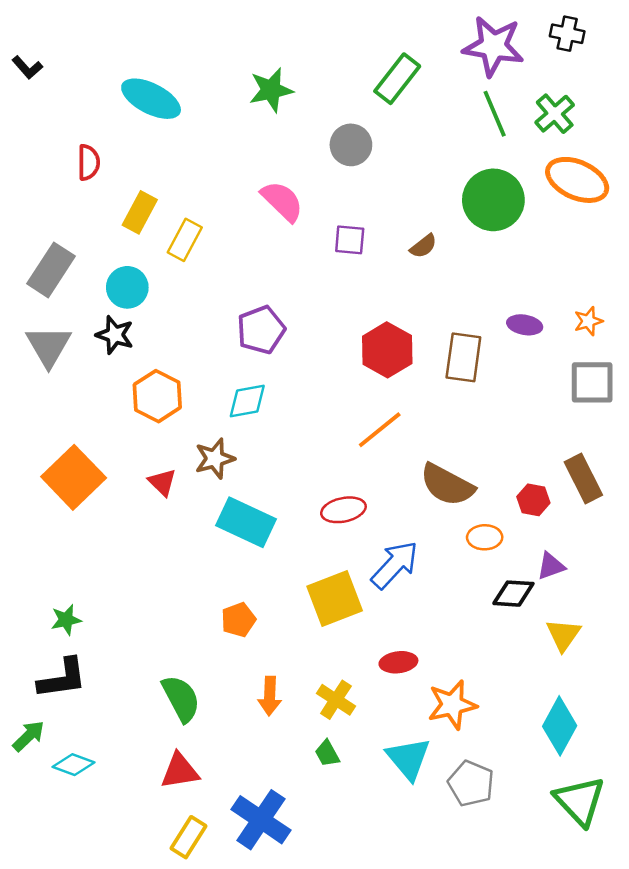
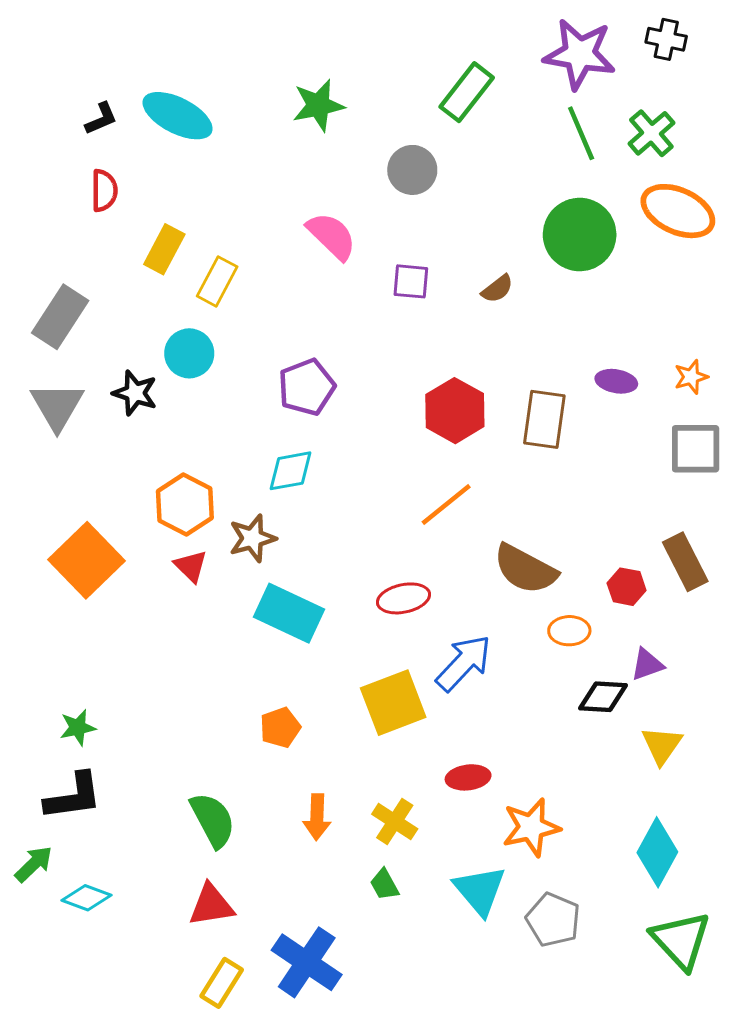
black L-shape: (27, 67) -> (101, 119), moved, turned -72
cyan circle: (127, 287) -> (189, 353), moved
orange hexagon: (157, 396) -> (185, 505), moved

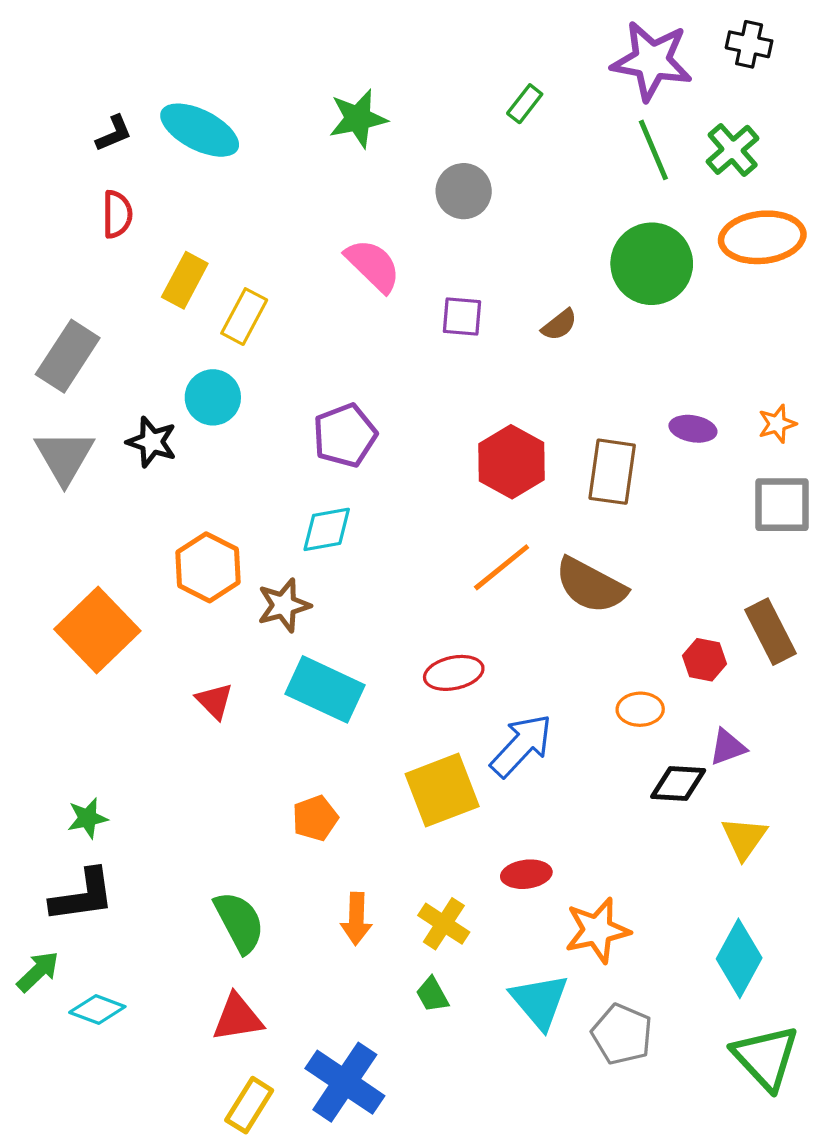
green rectangle: (467, 92) -> (525, 104), size x0.6
orange ellipse: (678, 211) -> (762, 237), turned -30
red triangle: (191, 566) -> (214, 701), moved
brown semicircle: (525, 569) -> (591, 585), moved

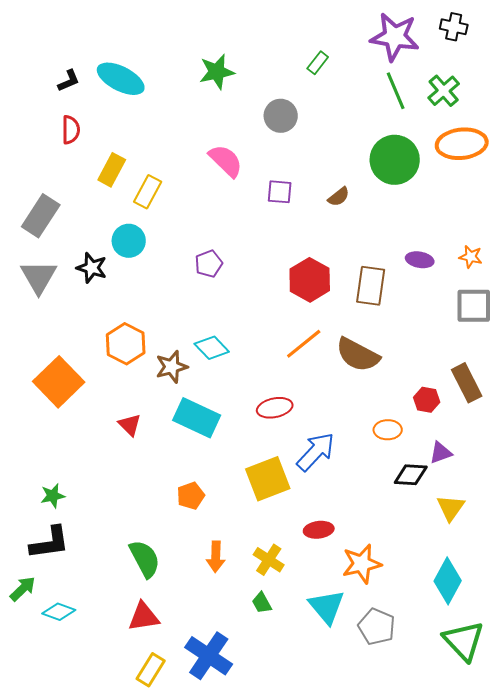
orange star: (777, 424) -> (471, 257), turned 30
purple pentagon: (345, 435) -> (209, 264), size x0.7
cyan diamond: (327, 529) -> (212, 348), moved, turned 56

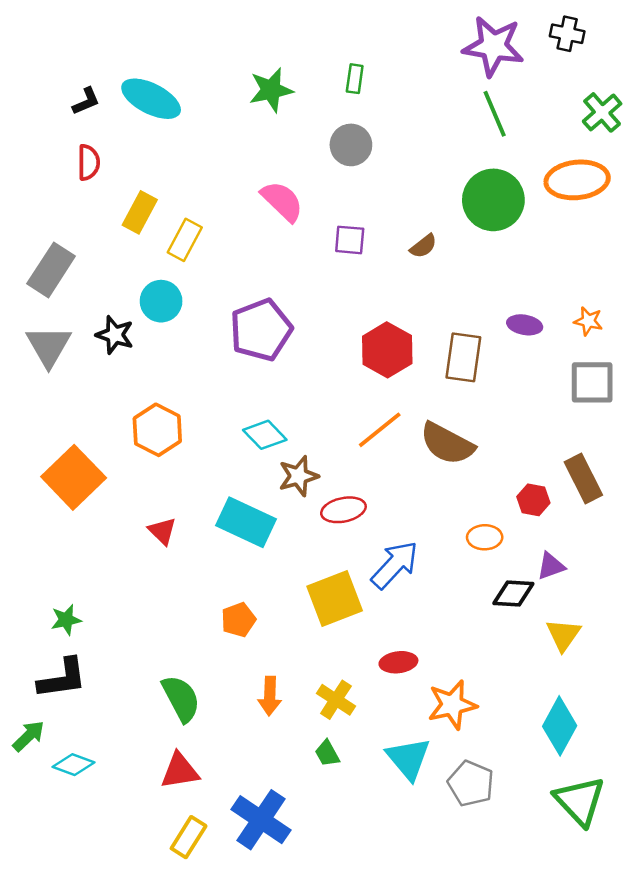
green rectangle: (318, 63) -> (355, 79), moved, turned -30
green cross: (444, 91) -> (602, 112), moved
purple pentagon: (209, 264) -> (261, 330), size x1.8
brown star: (172, 367) -> (298, 476), moved

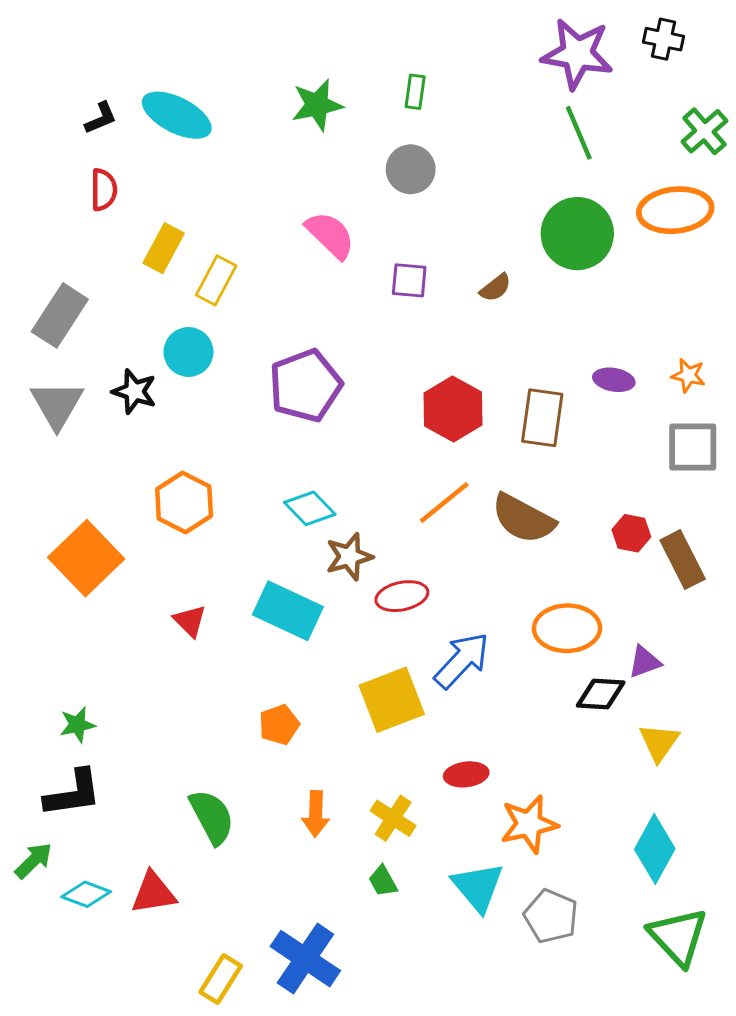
red hexagon: (533, 500) -> (631, 533), moved
orange ellipse: (485, 537) -> (567, 628), size x1.6
red triangle: (180, 771) -> (153, 893), moved

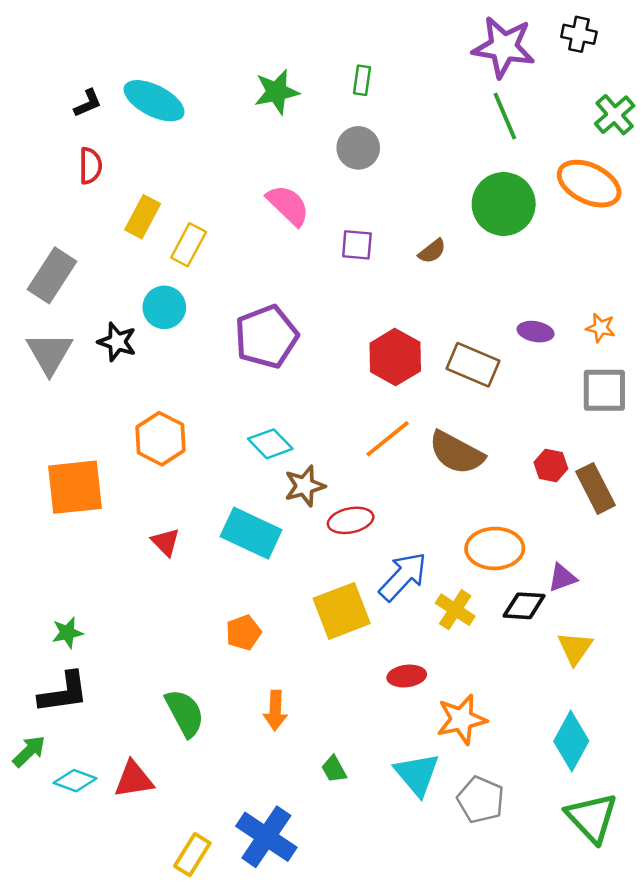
orange ellipse: (675, 210) -> (589, 184), turned 32
brown rectangle: (542, 418) -> (473, 365), turned -75
orange square: (86, 558) -> (75, 487), turned 38
yellow cross: (393, 818) -> (455, 610), moved

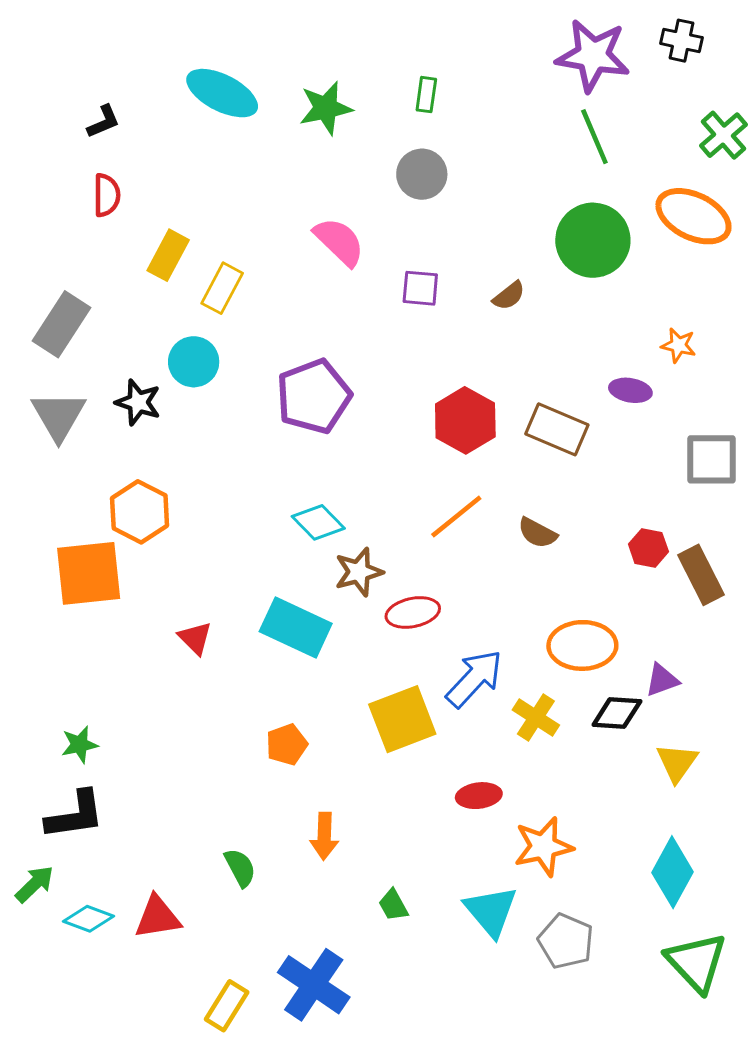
cyan ellipse: (154, 101) -> (222, 93), moved
orange star: (601, 328) -> (678, 345), moved
orange hexagon: (160, 439) -> (140, 512), moved
brown semicircle: (456, 453) -> (537, 533), size x0.6
green semicircle: (185, 713) -> (240, 868), moved, size x0.7

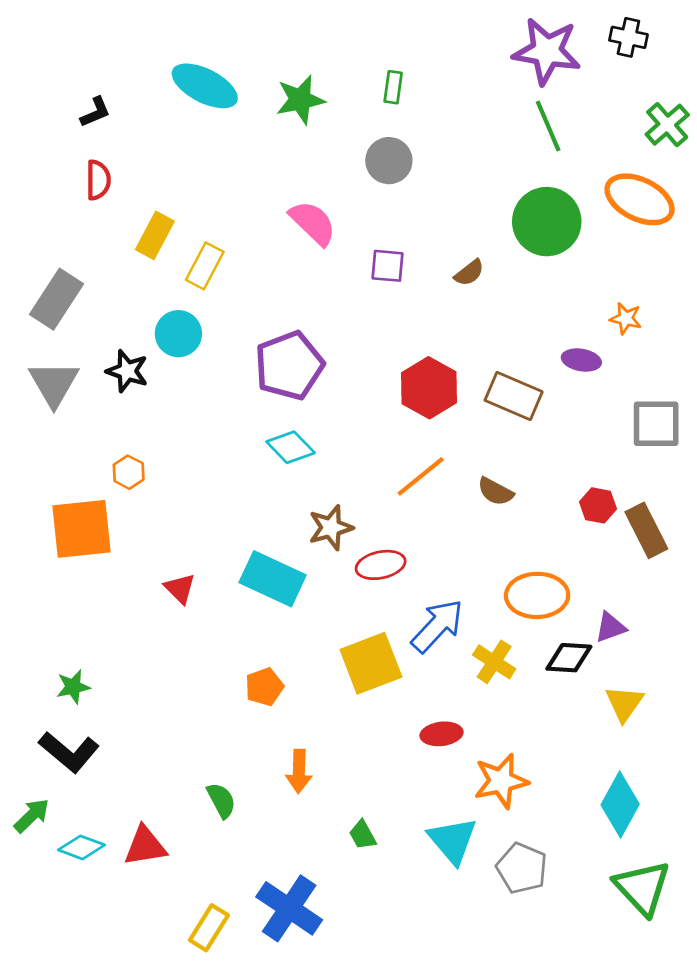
orange hexagon: (140, 512) -> (129, 472), size x0.6
cyan diamond: (318, 522) -> (291, 447), moved
black L-shape: (75, 815) -> (69, 752), turned 48

